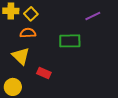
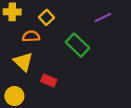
yellow square: (31, 14) -> (47, 17), moved
green rectangle: (70, 41) -> (78, 45), turned 45

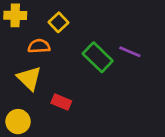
purple line: (103, 17) -> (130, 52), moved, turned 49

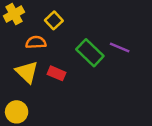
yellow cross: (15, 15) -> (14, 14), turned -30
red rectangle: (61, 102) -> (56, 73), moved

